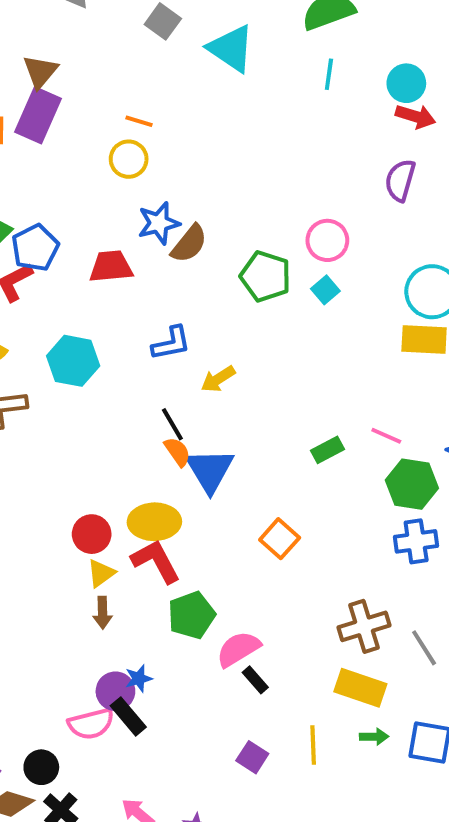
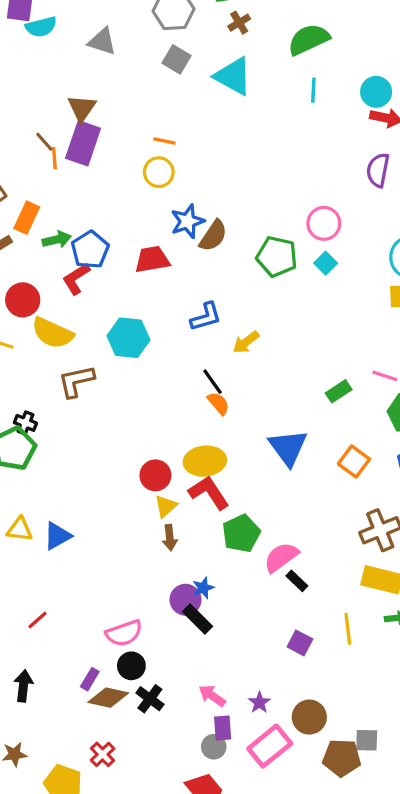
blue triangle: (210, 470) -> (288, 447), moved
orange square: (280, 539) -> (354, 461), moved
pink semicircle: (91, 724) -> (124, 633), moved

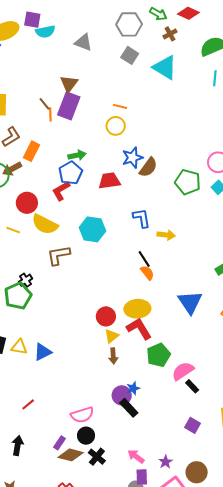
green arrow: (57, 240) -> (77, 155), moved
blue L-shape: (206, 317) -> (142, 218), turned -85
yellow arrow: (246, 342) -> (166, 235), turned -138
black cross: (25, 423) -> (26, 280), turned 32

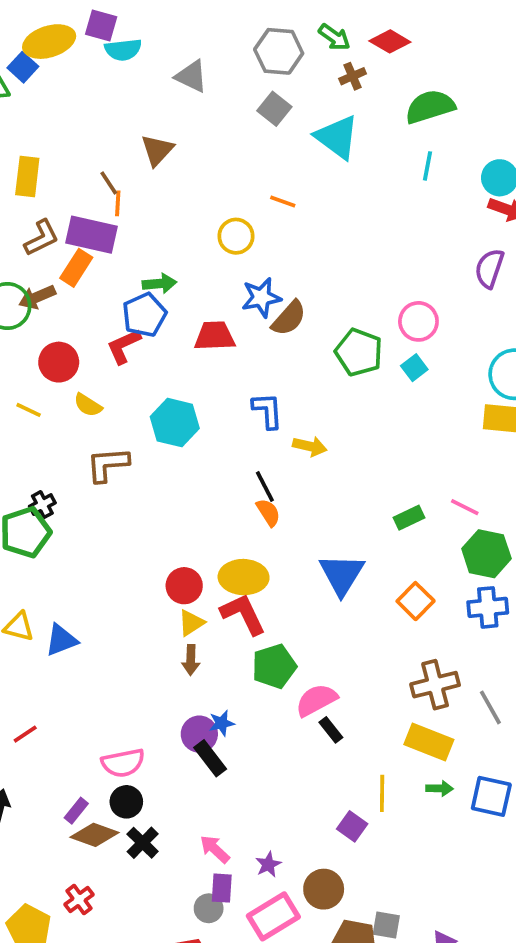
purple rectangle: (69, 106) -> (92, 235), moved, turned 76
orange line: (120, 106) -> (283, 201), moved
yellow semicircle: (45, 224) -> (88, 405), size x0.6
purple square: (193, 425) -> (352, 826), moved

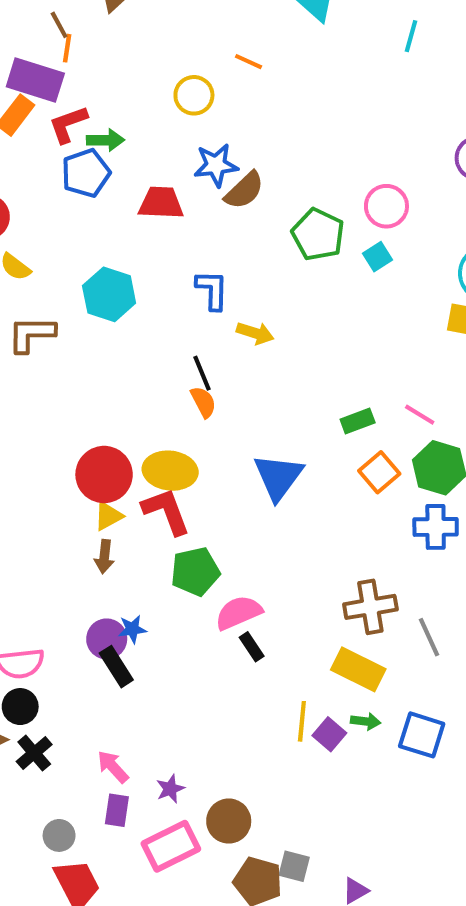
red L-shape: (124, 346) -> (68, 124), moved
red circle: (184, 586) -> (104, 475), size x1.4
orange square: (416, 601) -> (379, 472), moved
purple square: (352, 826) -> (329, 734), moved
gray circle: (209, 908) -> (59, 835), moved

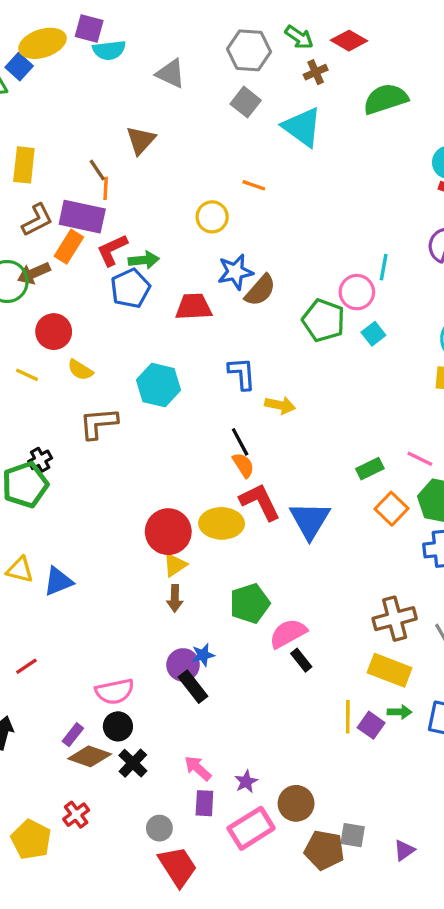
cyan line: (411, 36) -> (384, 267), moved
pink circle: (386, 206) -> (357, 292), moved
red L-shape: (166, 511) -> (260, 502), moved

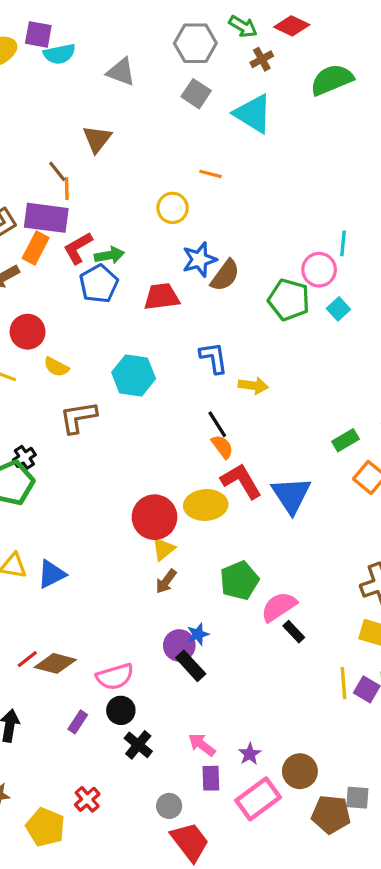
brown arrow: (175, 598) -> (166, 581), turned 40
brown diamond: (90, 756) -> (55, 663), moved

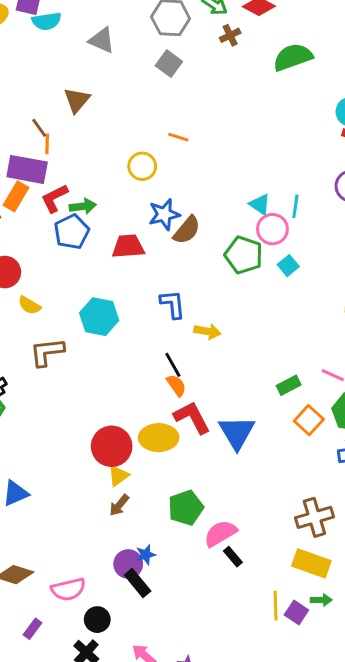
cyan triangle: (253, 114) -> (260, 204), moved, size x0.6
black circle: (121, 710) -> (97, 620), moved

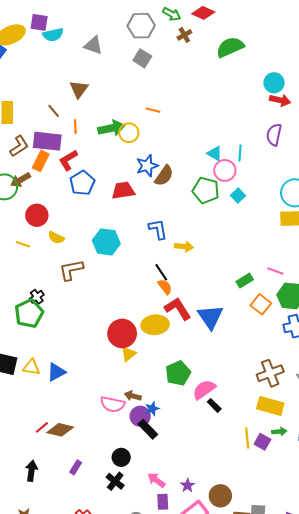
orange line: (47, 144) -> (75, 127), moved
green arrow: (83, 206) -> (111, 128), moved, size x1.4
brown arrow: (119, 505) -> (133, 396), moved, turned 70
pink semicircle: (68, 589) -> (112, 404), moved, turned 30

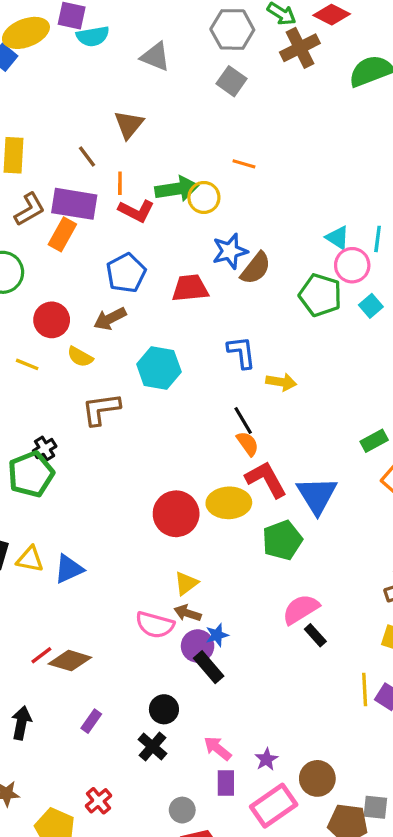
brown cross: (184, 35) -> (300, 48), size x1.6
red L-shape: (68, 160) -> (136, 211), moved, turned -125
brown arrow: (21, 180) -> (110, 319), moved
yellow triangle: (128, 354) -> (186, 583), moved
green pentagon: (178, 373) -> (282, 540), moved

